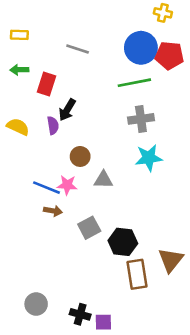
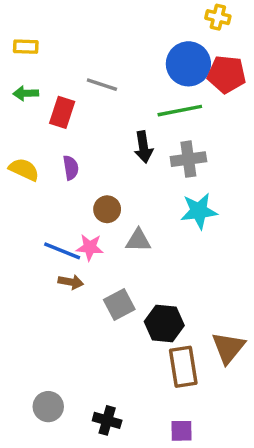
gray line: (78, 49) -> (102, 85), moved
black arrow: (67, 110) -> (143, 147), moved, turned -40
purple square: (103, 322) -> (182, 431), moved

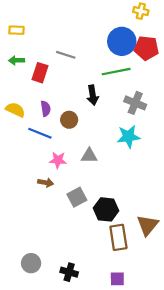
gray cross: (188, 159) -> (135, 103), moved, turned 30
brown circle: (107, 209) -> (69, 120), moved
blue line: (62, 251) -> (40, 133), moved

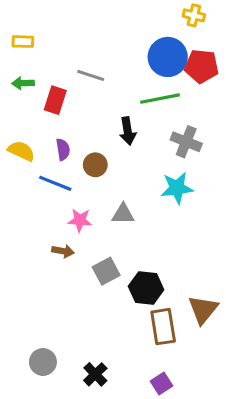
black cross: (69, 272) -> (95, 374), turned 30
purple square: (117, 279) -> (162, 384), turned -32

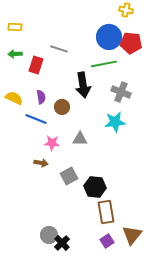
black arrow: (128, 131) -> (83, 85), size x1.4
brown triangle: (203, 310) -> (132, 235), moved
gray circle: (43, 362) -> (49, 235), moved
purple square: (162, 384) -> (107, 241), moved

